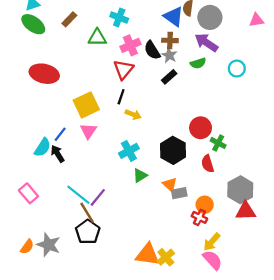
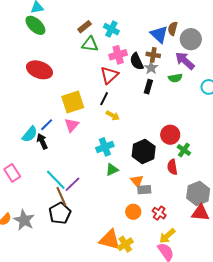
brown rectangle: (69, 19) -> (84, 27), moved
black rectangle: (169, 77) -> (148, 87), turned -40
orange circle: (205, 205) -> (133, 212), moved

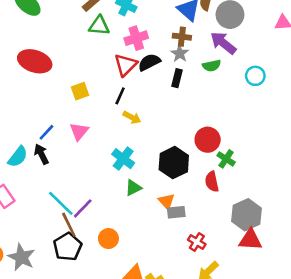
black semicircle: (137, 61) -> (149, 62), moved, turned 90
yellow square: (73, 102) -> (80, 91), moved, size x0.6
cyan semicircle: (30, 134) -> (18, 157), moved
cyan cross: (105, 147) -> (123, 159), turned -30
orange circle: (133, 212) -> (108, 239), moved

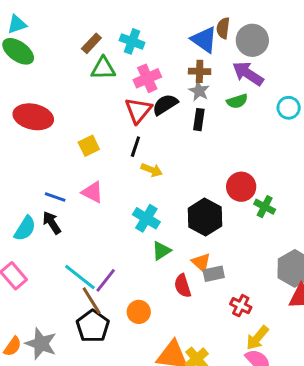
pink triangle: (79, 131) -> (92, 192), turned -36
blue line: (46, 132) -> (55, 197), turned 72
red semicircle: (212, 182) -> (183, 286), moved

